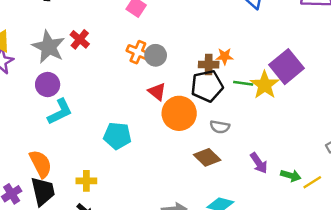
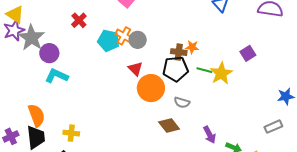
gray star: (49, 47) -> (31, 38), moved
purple square: (286, 67) -> (248, 53), moved, size x0.6
cyan L-shape: (60, 112) -> (57, 76), turned -135
cyan pentagon: (117, 136) -> (108, 41), moved

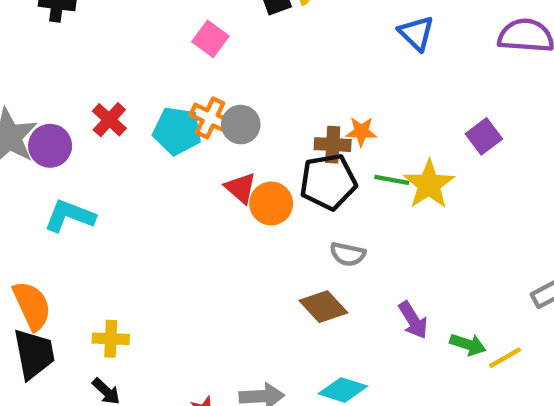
red cross: (79, 20) -> (109, 120), moved
purple circle: (49, 53) -> (50, 146), moved
orange circle: (151, 88) -> (271, 204), moved, size x0.7

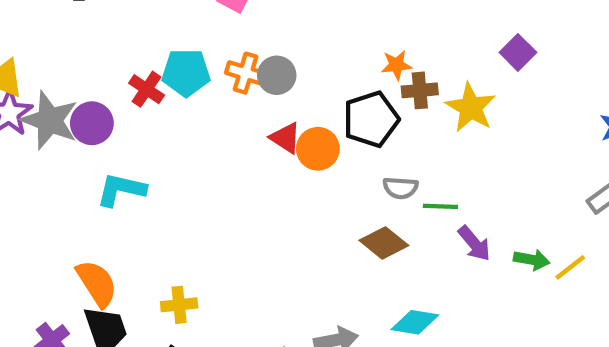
cyan pentagon: (177, 131) -> (186, 73), moved
brown cross: (333, 145) -> (420, 90), moved
green line: (392, 180) -> (440, 206), moved

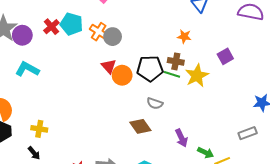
orange star: (396, 65) -> (184, 37), moved
green line: (440, 206) -> (172, 74), moved

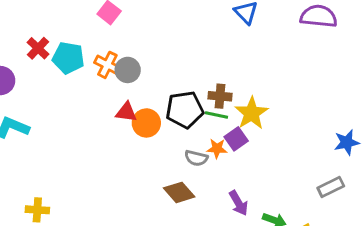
red cross: (51, 27) -> (38, 48), moved
orange star: (184, 37) -> (217, 148), moved
purple square: (225, 56) -> (236, 139), moved
red triangle: (109, 66) -> (126, 112), turned -35

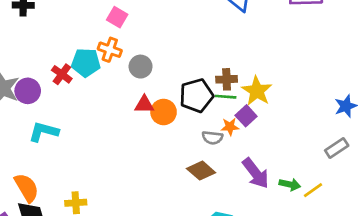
red cross: (38, 48) -> (62, 74), moved
orange cross: (107, 65) -> (110, 50), moved
purple arrow: (238, 203) -> (256, 173), size x1.4

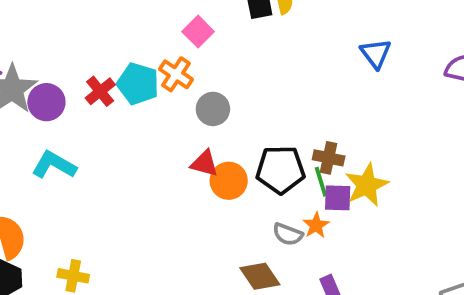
green line: (226, 97) -> (321, 182), turned 54
purple square: (246, 116) -> (338, 198), moved, turned 30
orange star: (230, 127) -> (316, 225), turned 30

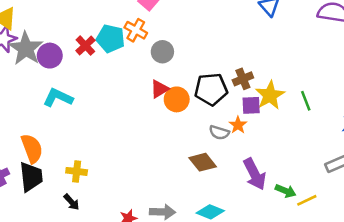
brown cross: (329, 158) -> (243, 79), turned -30
red triangle: (204, 163) -> (159, 89), turned -42
green line: (321, 182) -> (306, 101), moved

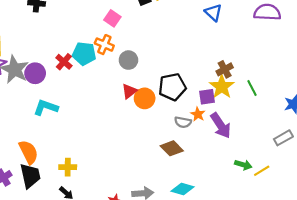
brown cross: (243, 79) -> (225, 69), moved
purple arrow: (255, 174) -> (221, 125), moved

